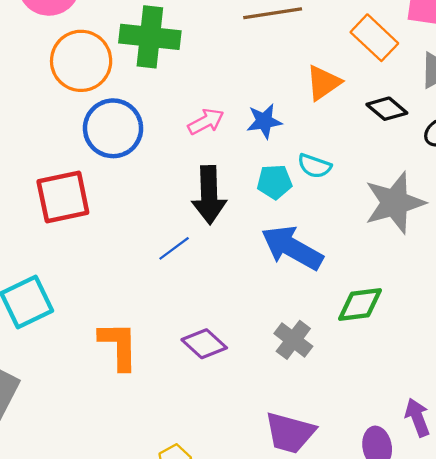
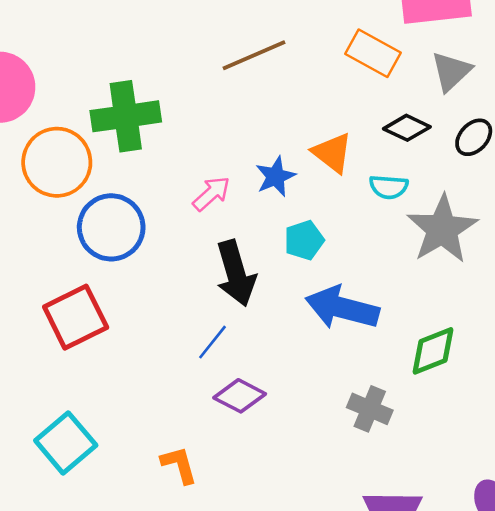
orange triangle: (323, 83) -> (332, 153), moved, turned -33
cyan semicircle: (314, 166) -> (389, 187), moved
purple diamond: (204, 344) -> (240, 396), moved
orange L-shape: (119, 346) -> (179, 465), size x0.7

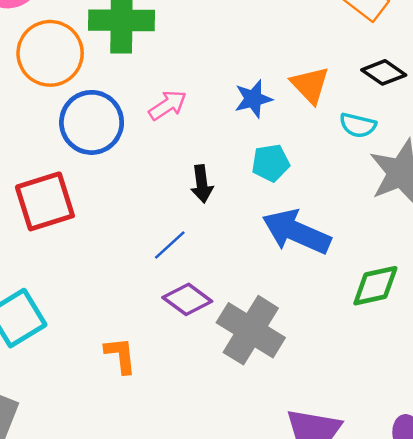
pink arrow: (211, 194) -> (168, 105), moved
black arrow: (236, 273) -> (202, 184), size x0.6
gray cross: (370, 409) -> (251, 330), moved, size x1.6

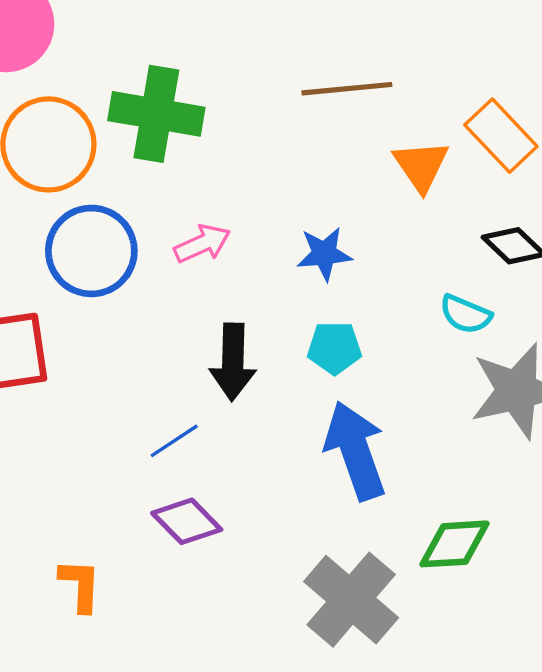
orange triangle: (310, 85) -> (421, 166), moved
black arrow: (202, 184) -> (233, 362), size x1.4
blue arrow: (296, 232) -> (355, 451), turned 38
gray cross: (251, 330) -> (351, 600), moved

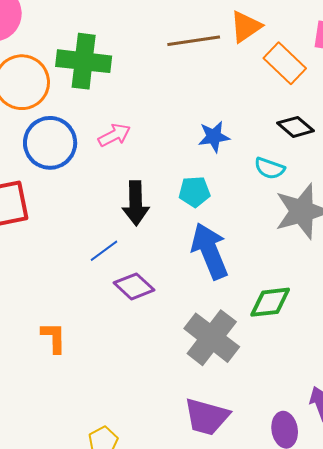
orange triangle: (421, 166) -> (246, 27), moved, turned 33
blue star: (324, 254) -> (214, 137), moved
purple diamond: (187, 521) -> (134, 286), moved

